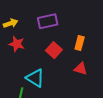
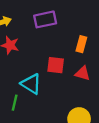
red square: (54, 50) -> (56, 65), moved, turned -35

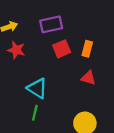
red square: (56, 65) -> (62, 49), moved, turned -30
green line: (15, 103) -> (35, 113), moved

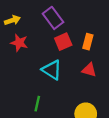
purple rectangle: (51, 24) -> (53, 18), turned 65
cyan triangle: (37, 88) -> (52, 70), moved

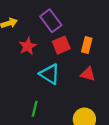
red star: (19, 43) -> (28, 46), moved, turned 30

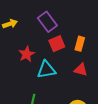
red star: (28, 46) -> (27, 54), moved
cyan triangle: (50, 74) -> (46, 70), turned -42

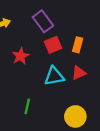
cyan triangle: (46, 70) -> (54, 76), moved
red triangle: (81, 70) -> (79, 73), turned -40

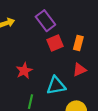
red star: (21, 56) -> (24, 71), moved
cyan triangle: (54, 76) -> (56, 86), moved

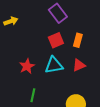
purple rectangle: (45, 21) -> (58, 13), moved
cyan triangle: (56, 86) -> (54, 65), moved

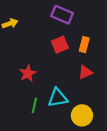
purple rectangle: (58, 13) -> (62, 15), turned -30
cyan triangle: (54, 65) -> (58, 98), moved

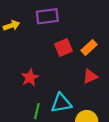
purple rectangle: (62, 15) -> (47, 16), moved, turned -30
orange rectangle: (84, 45) -> (89, 48), turned 32

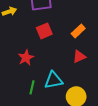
red square: (64, 48) -> (44, 31), moved

